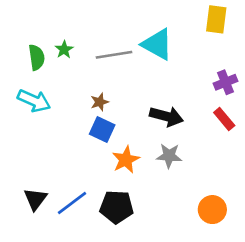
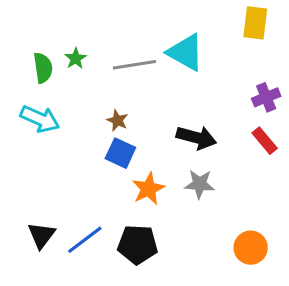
brown star: (100, 102) -> (117, 121), turned -30

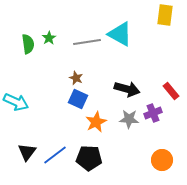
purple cross: (266, 97) -> (153, 113), moved
cyan arrow: (40, 119) -> (16, 102), moved

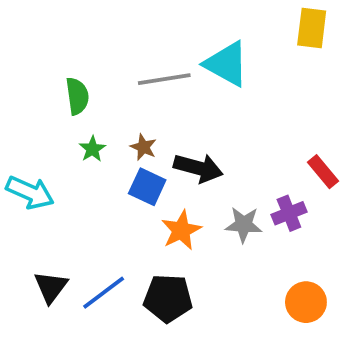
green star: (49, 38) -> (92, 149), moved
green semicircle: (28, 44) -> (77, 96), moved
black arrow: (127, 89) -> (198, 168), moved

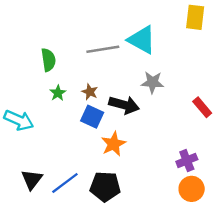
purple cross: (289, 213) -> (187, 160), moved
gray star: (244, 225) -> (153, 82), moved

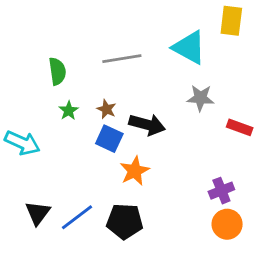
cyan triangle: (142, 40) -> (189, 47), moved
gray star: (153, 82) -> (200, 98), moved
red rectangle: (202, 107) -> (240, 127), turned -30

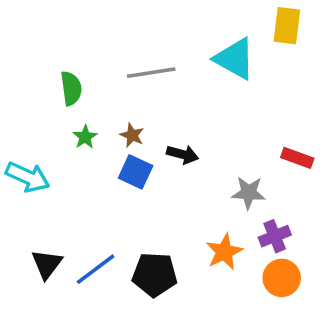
gray star: (200, 98) -> (249, 193), moved
black arrow: (147, 125) -> (183, 154), size x0.7
orange star: (135, 171) -> (224, 252), moved

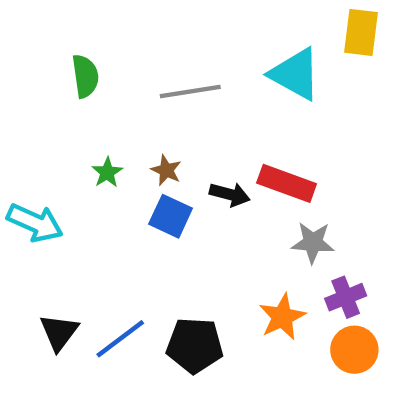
green semicircle: (71, 88) -> (85, 76), moved
red rectangle: (297, 158) -> (287, 183), moved, size x1.4

